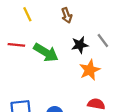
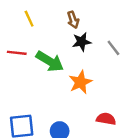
black star: (80, 45) -> (82, 42), moved
orange star: (90, 70) -> (80, 82), moved

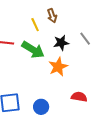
yellow line: (29, 19) -> (35, 25), moved
black star: (82, 42) -> (61, 43), moved

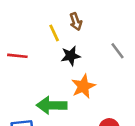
black star: (61, 43) -> (71, 56), moved
green arrow: (33, 50) -> (52, 105), moved, turned 150

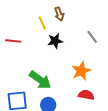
orange star: (83, 86) -> (81, 71), moved
green arrow: (52, 105) -> (40, 80), turned -145

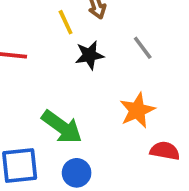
gray line: (92, 37) -> (143, 48), moved
red semicircle: (86, 95) -> (165, 151), moved

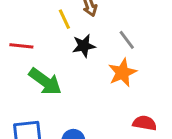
orange star: (137, 110) -> (122, 73), moved
green arrow: (62, 127) -> (45, 81), moved

